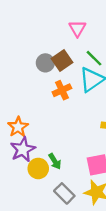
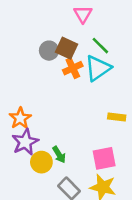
brown square: (62, 61) -> (67, 48), turned -30
orange cross: (62, 90) -> (73, 68), moved

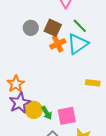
gray circle: (49, 51) -> (31, 28), moved
pink square: (104, 158) -> (67, 116), moved
yellow circle: (41, 162) -> (34, 110), moved

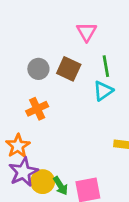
green line: (80, 26) -> (106, 66), turned 35
orange cross: (58, 44) -> (37, 109), moved
cyan triangle: (78, 44) -> (103, 91), size x0.7

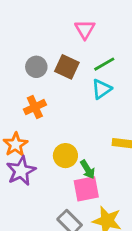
green line: (106, 66) -> (104, 64), turned 70
yellow circle: (43, 182) -> (65, 156), moved
green arrow: (60, 186) -> (88, 169), moved

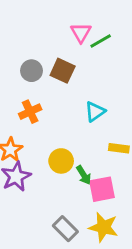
green line: (104, 64) -> (101, 41), moved
cyan triangle: (101, 89) -> (95, 112), moved
pink square: (86, 189) -> (102, 189), moved

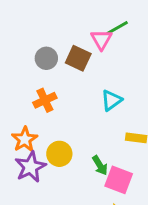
pink triangle: (81, 33) -> (101, 39), moved
yellow circle: (61, 161) -> (59, 154), moved
pink square: (102, 189) -> (119, 180), turned 32

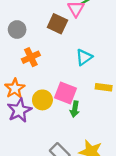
gray circle: (46, 58) -> (17, 30), moved
green arrow: (100, 165) -> (75, 109), turned 42
pink square: (119, 180) -> (66, 93), moved

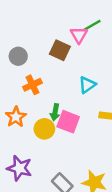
green arrow: (75, 109) -> (55, 112), moved
purple star: (19, 110) -> (19, 168), moved, turned -30

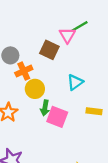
orange cross: (32, 85) -> (24, 71), moved
yellow circle: (44, 129) -> (35, 89), moved

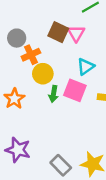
pink triangle: (67, 35) -> (76, 33), moved
pink square: (57, 117) -> (75, 90), moved

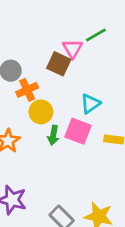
pink triangle: (76, 33) -> (73, 49), moved

